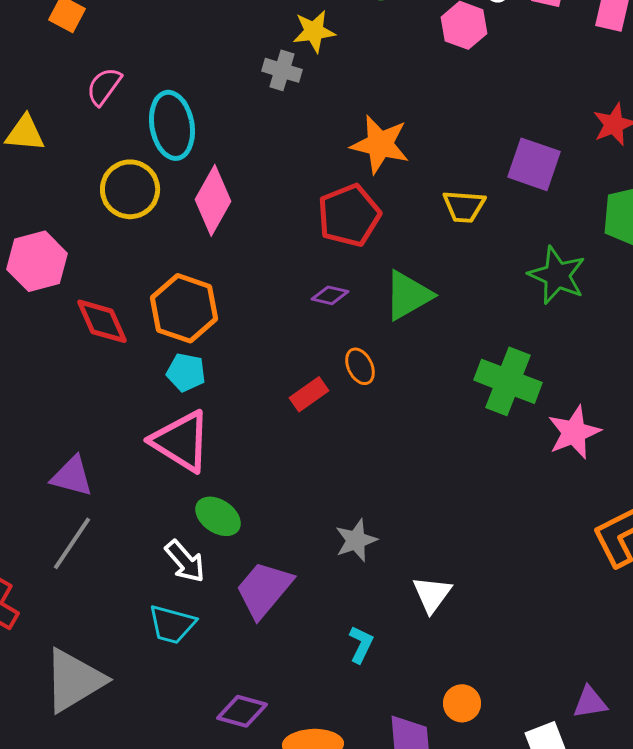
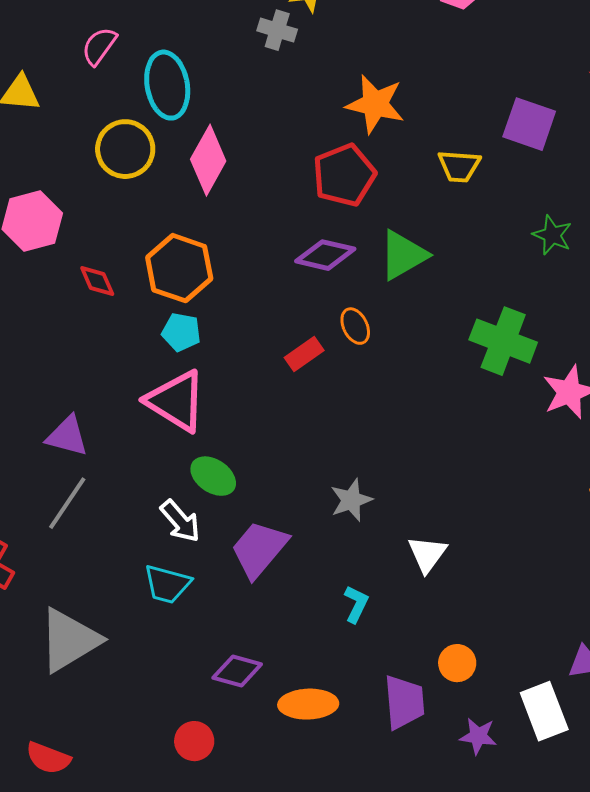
green star: (557, 275) -> (552, 235), size x0.7
purple diamond: (330, 295) -> (325, 255), size x1.6
red diamond: (102, 321) -> (97, 281), size x0.7

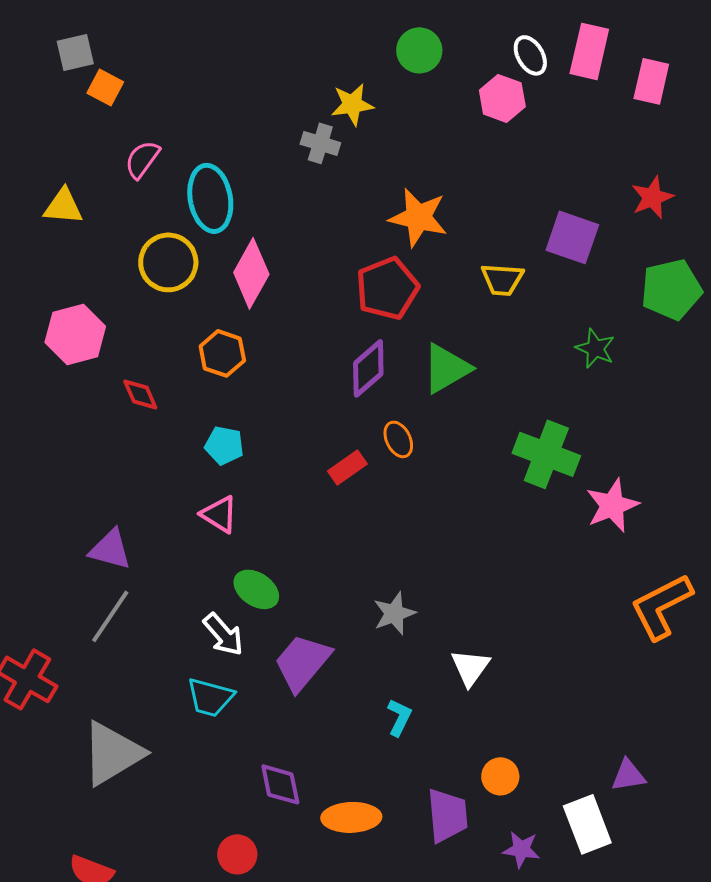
purple diamond: (325, 255) -> (368, 368), turned -54
orange hexagon: (179, 268) -> (222, 353), moved, size x0.7
pink triangle: (176, 401) -> (219, 514), size x0.6
purple diamond: (237, 671) -> (280, 784), turned 63

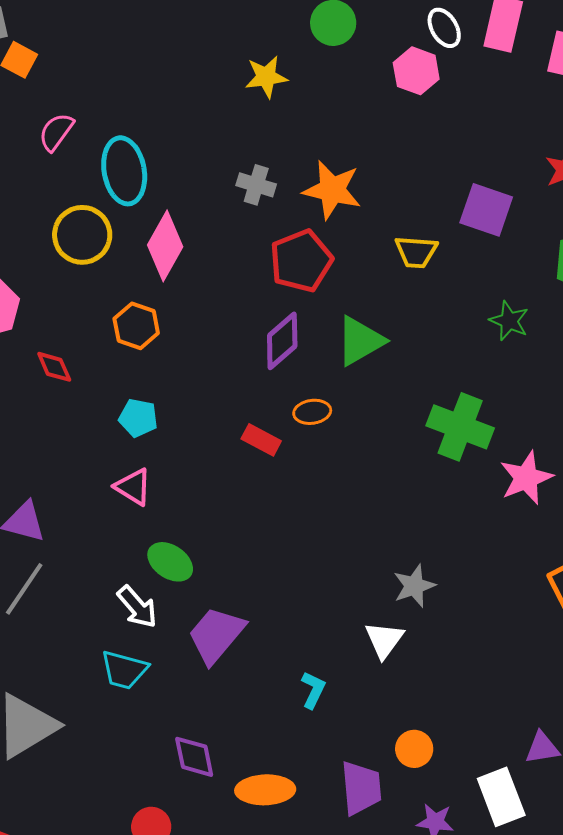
gray cross: (320, 143) -> (256, 185), moved
orange ellipse: (398, 439) -> (312, 412), turned -72
red rectangle: (347, 467) -> (261, 440), turned 63
gray star: (394, 613) -> (414, 586), moved

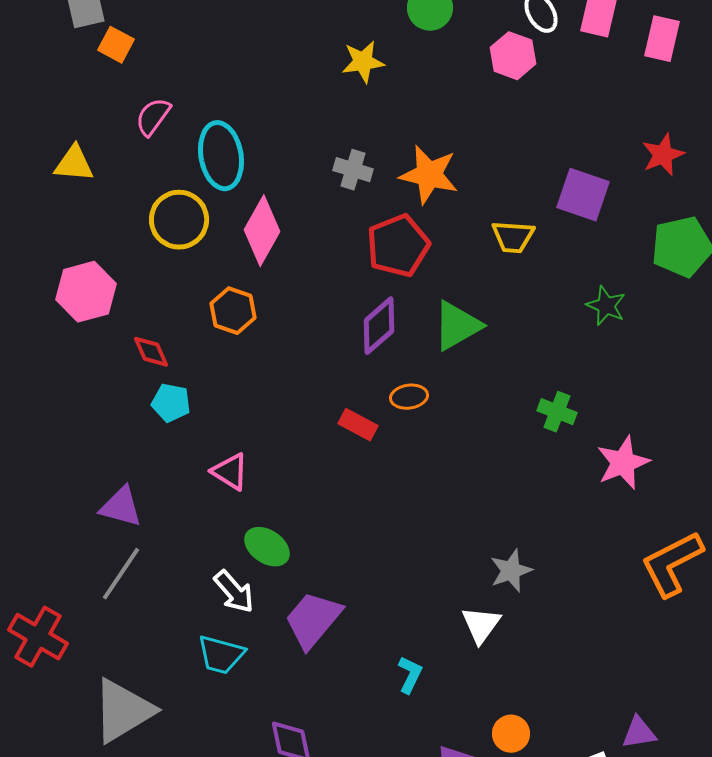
cyan pentagon: (138, 418) -> (171, 403), moved
green cross: (460, 427) -> (557, 412), size x0.6

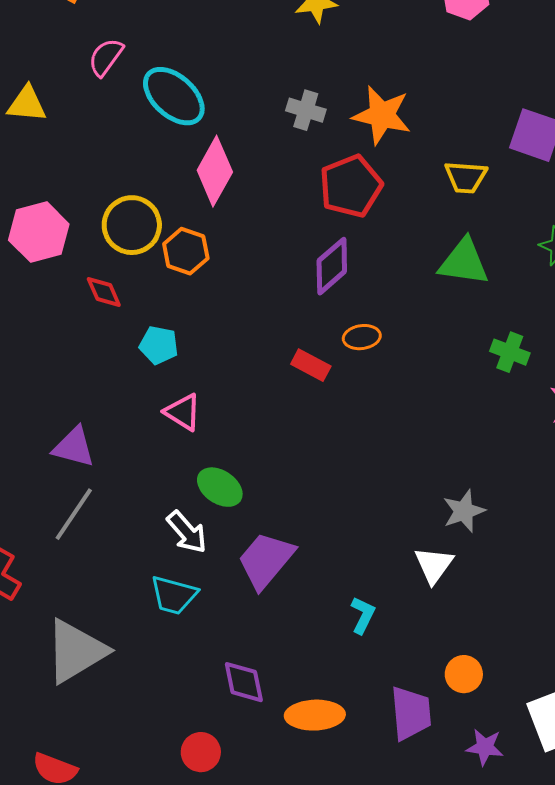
cyan ellipse: (221, 156) -> (174, 96), turned -38
yellow circle: (179, 220) -> (132, 225), moved
green triangle: (457, 326) -> (464, 262), moved, turned 38
cyan pentagon: (171, 403) -> (159, 345), moved

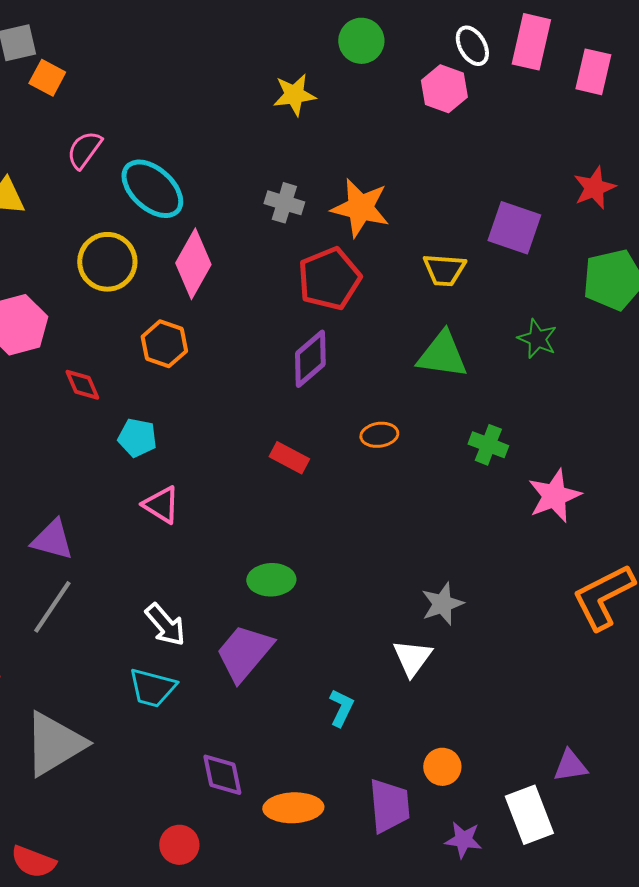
yellow circle: (132, 225) -> (107, 262), moved
orange ellipse: (362, 337) -> (379, 435), moved
green ellipse: (220, 487) -> (271, 580), moved, turned -36

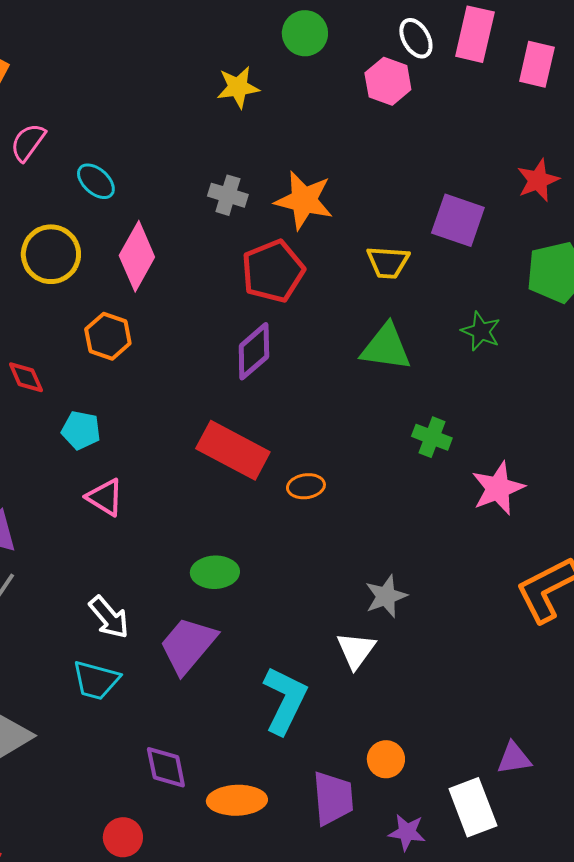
cyan ellipse: (152, 189) -> (96, 181), size x0.6
orange ellipse: (379, 435) -> (306, 486), moved
red rectangle: (289, 458) -> (233, 450), size x1.8
cyan L-shape: (341, 708) -> (285, 700), size x1.8

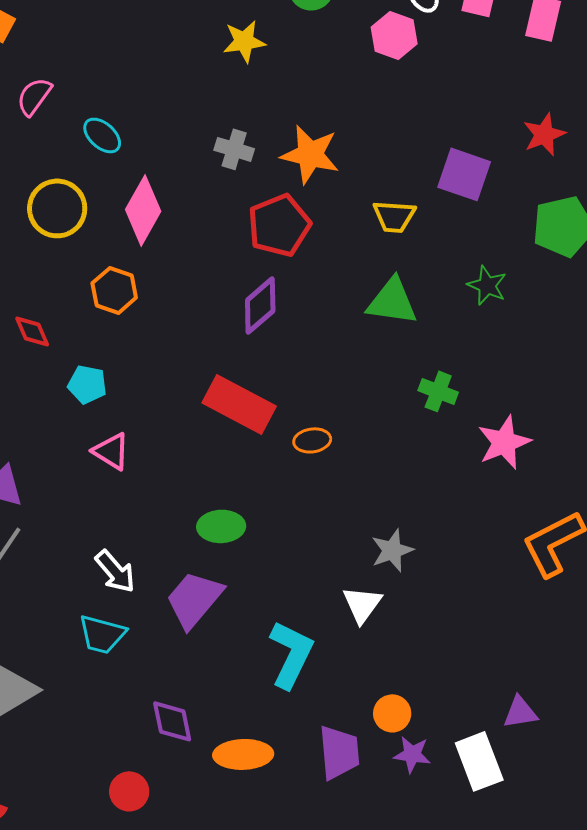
purple star: (407, 832) -> (412, 754), moved

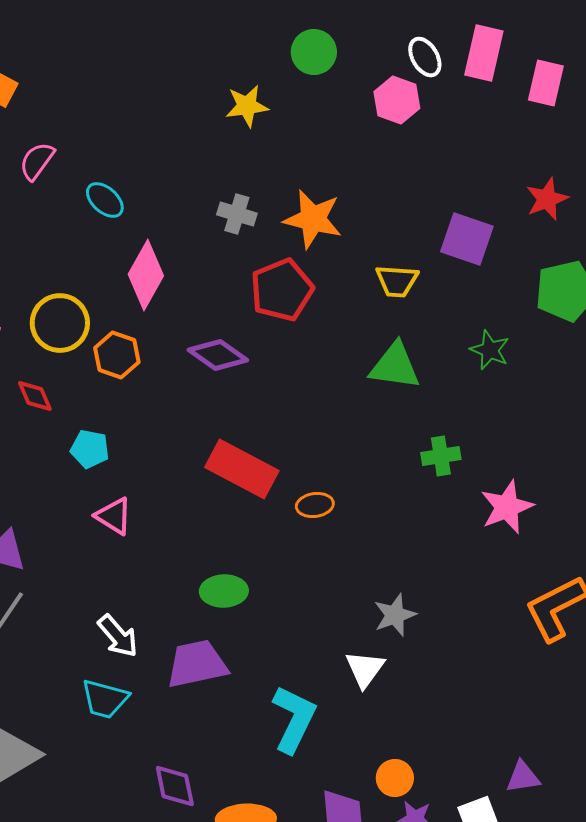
yellow circle: (57, 208) -> (60, 323), moved
purple diamond: (260, 305) -> (218, 355), moved, turned 76
green cross: (438, 391) -> (441, 456), turned -30
purple trapezoid: (194, 599) -> (197, 664), turned 38

